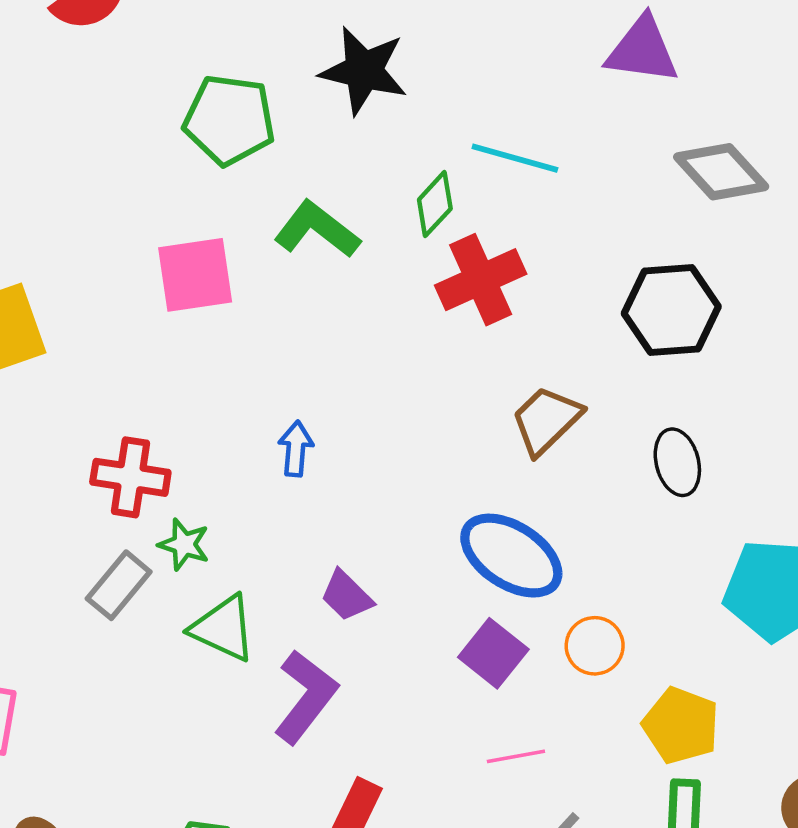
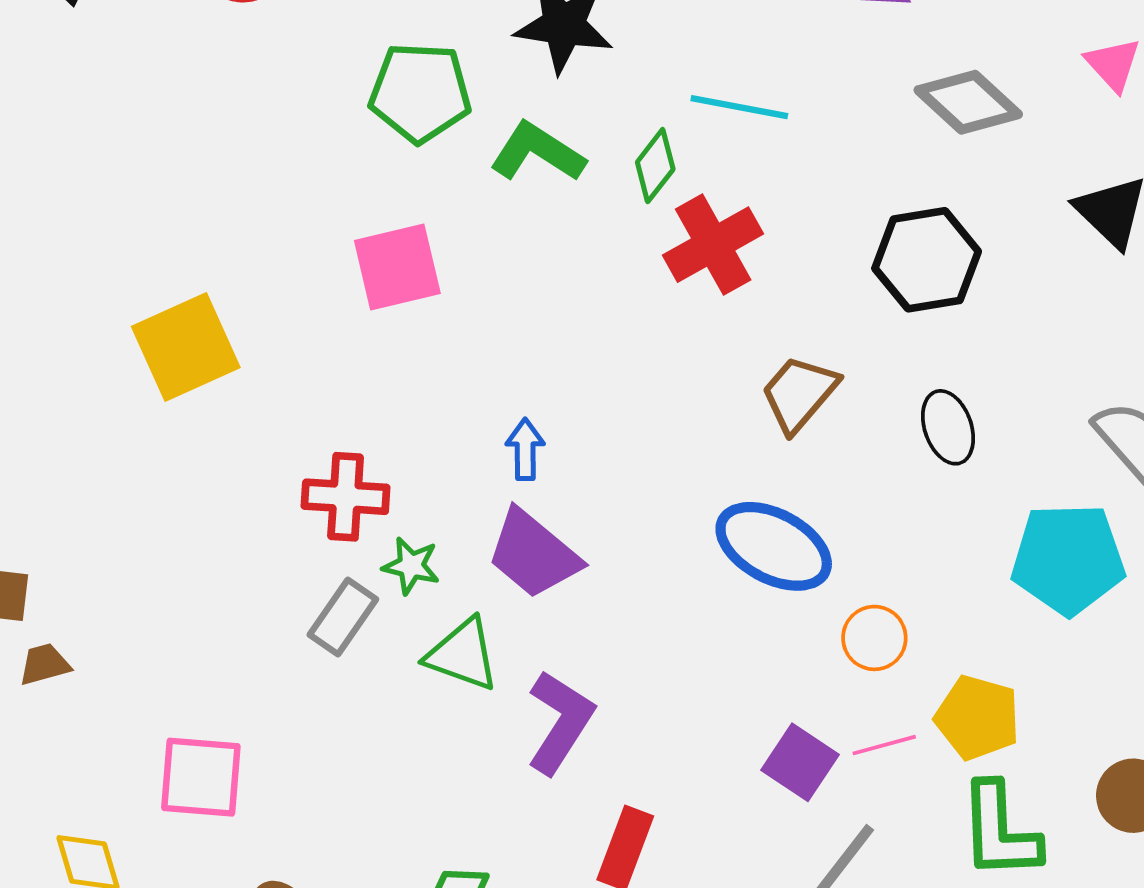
green L-shape: (317, 230) -> (537, 152), moved
purple trapezoid: (347, 596) -> (533, 554), moved, size x1.6
purple square: (493, 653) -> (800, 762), moved
pink line: (516, 756) -> (884, 745), moved

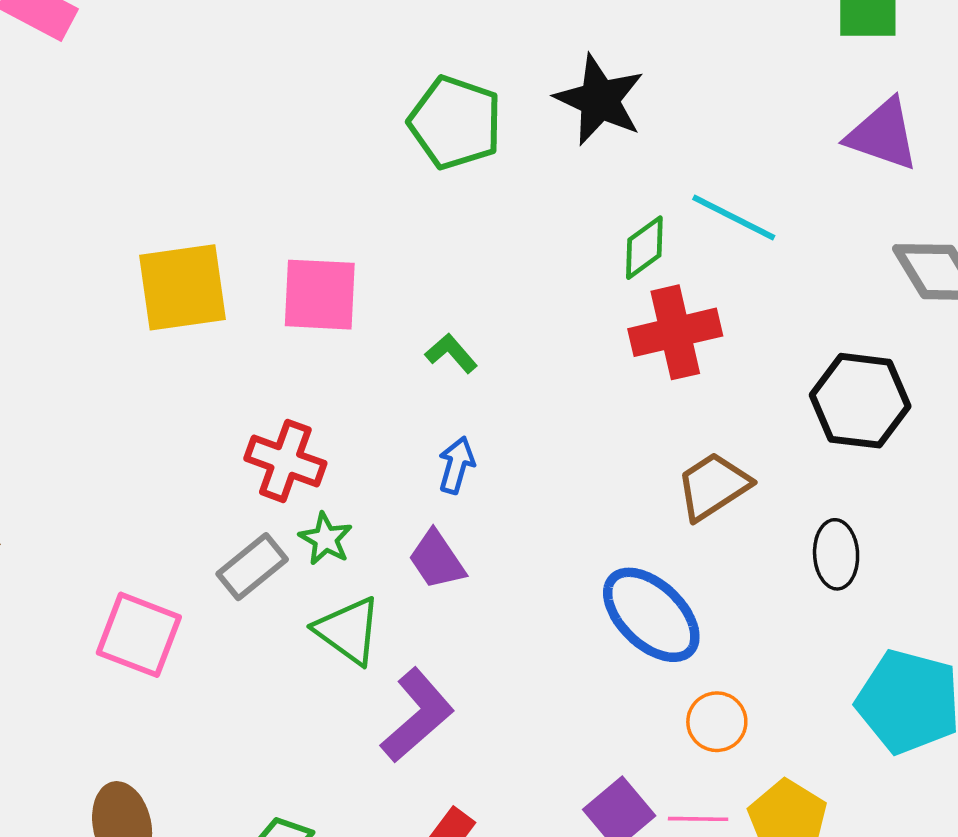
green L-shape: (537, 152) -> (451, 353), moved, size x0.6
pink square: (397, 267) -> (320, 295), moved
purple trapezoid: (533, 554) -> (437, 560), size x0.7
pink square: (201, 777) -> (139, 635), moved

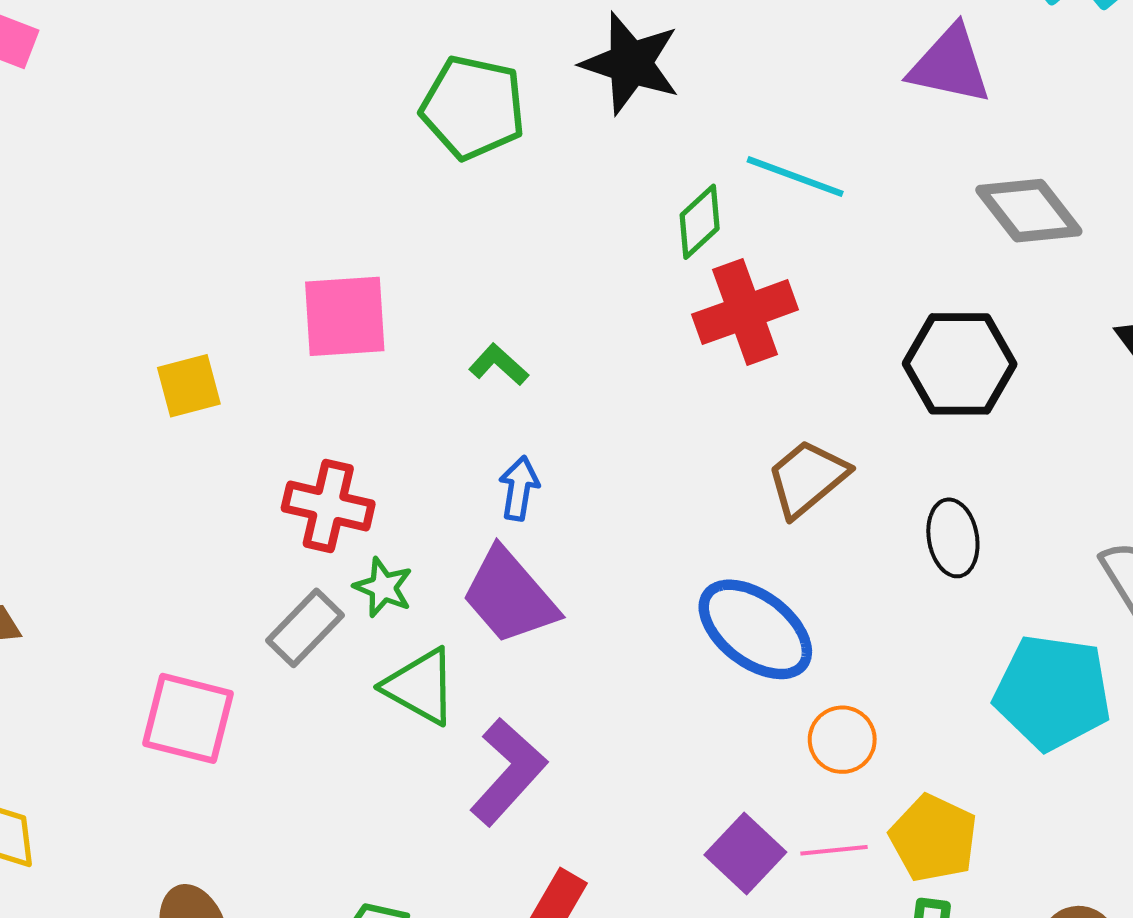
yellow square: (183, 287) -> (189, 386), moved, size x0.6
purple trapezoid: (437, 560) -> (510, 596), size x1.5

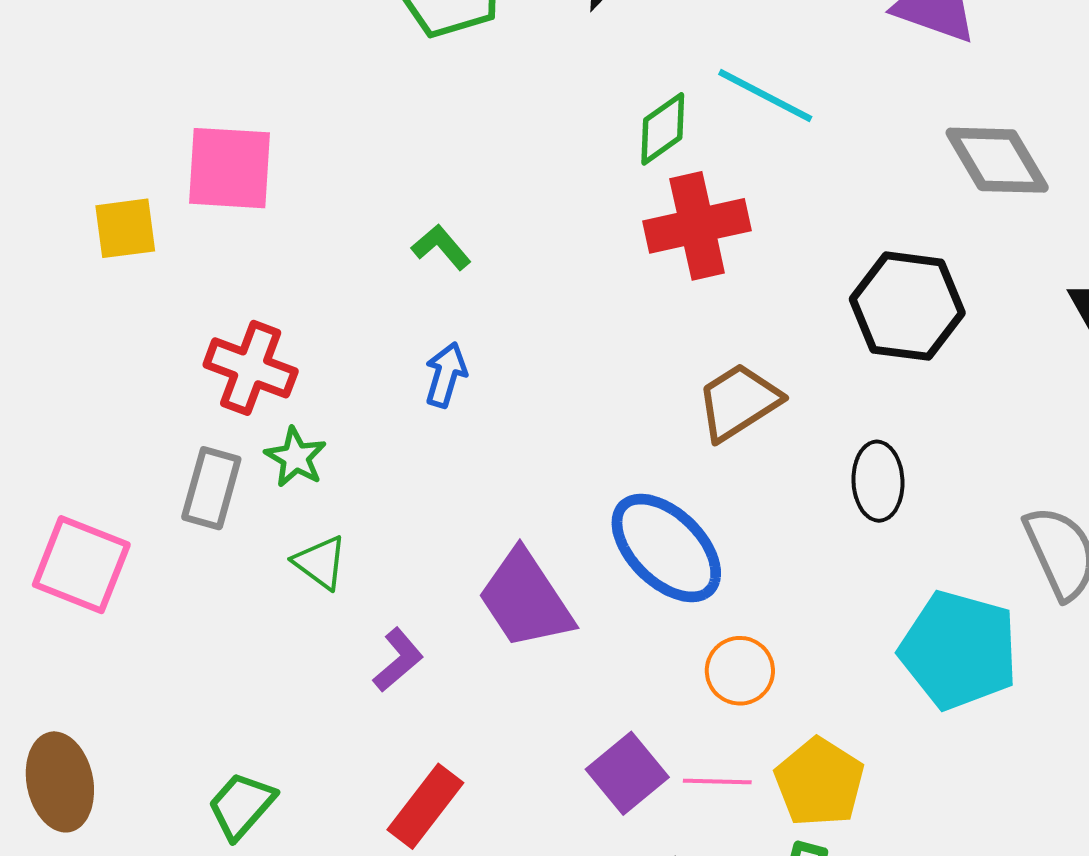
pink square: (345, 316) -> (229, 168), moved
purple trapezoid: (510, 596) -> (525, 599), moved
gray rectangle: (305, 628) -> (211, 488), turned -36
green triangle: (420, 686) -> (320, 562), size x0.7
purple L-shape: (508, 772) -> (398, 660), size x0.6

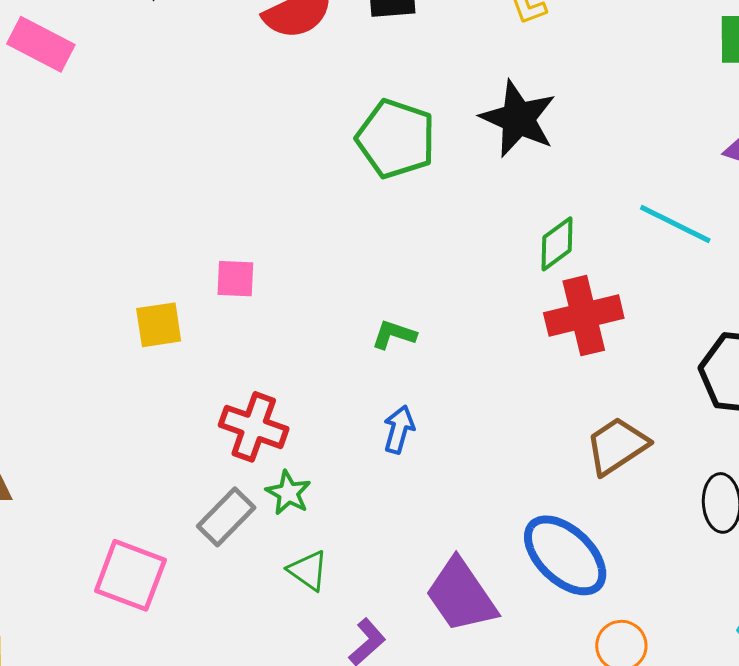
cyan line: (765, 95) -> (675, 224), moved
pink square: (229, 168) -> (235, 279), size x0.6
green L-shape: (441, 247) -> (394, 335), turned -30
gray rectangle: (211, 488) -> (226, 517), turned 30

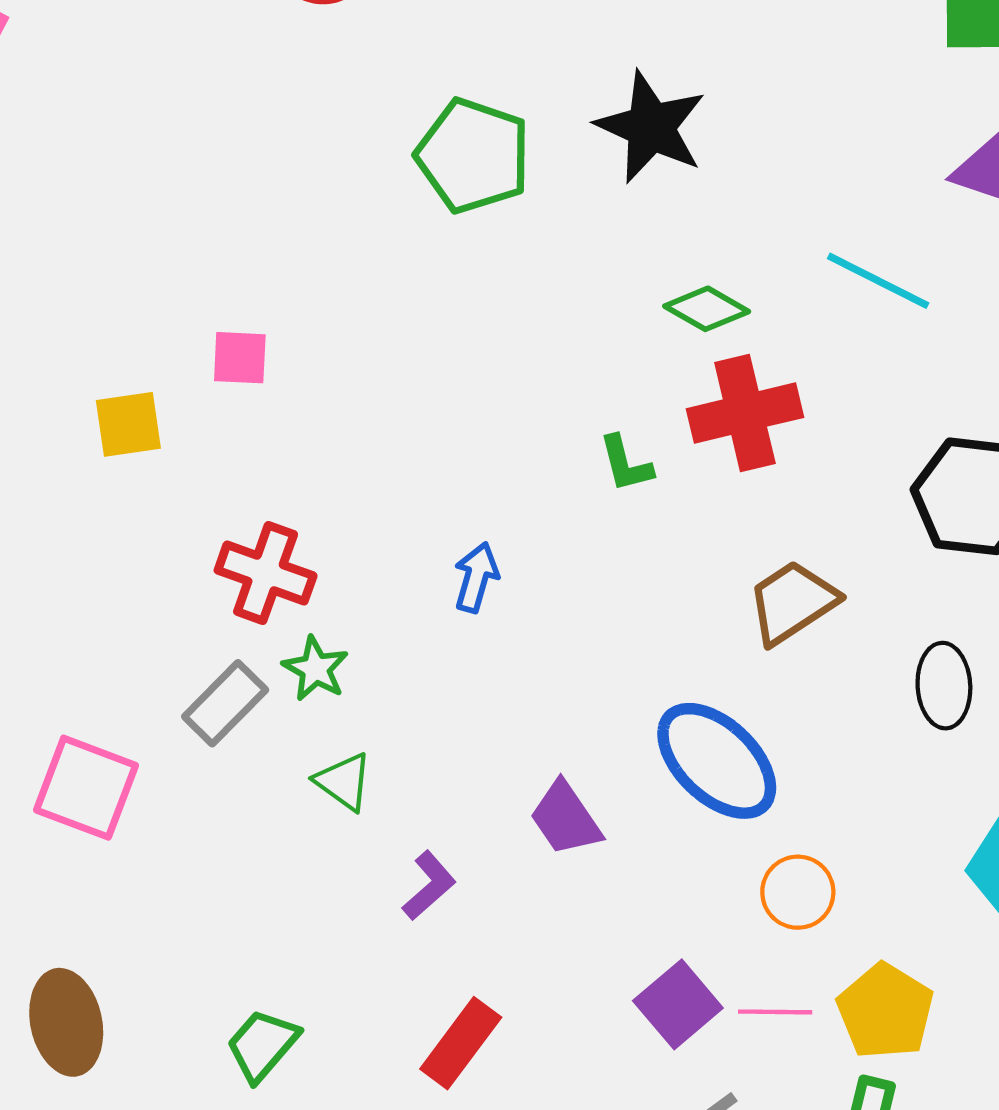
green diamond: (557, 244) -> (707, 309), turned 66
green L-shape: (394, 335) -> (626, 464), moved, turned -123
purple trapezoid: (461, 595) -> (566, 818), size x0.7

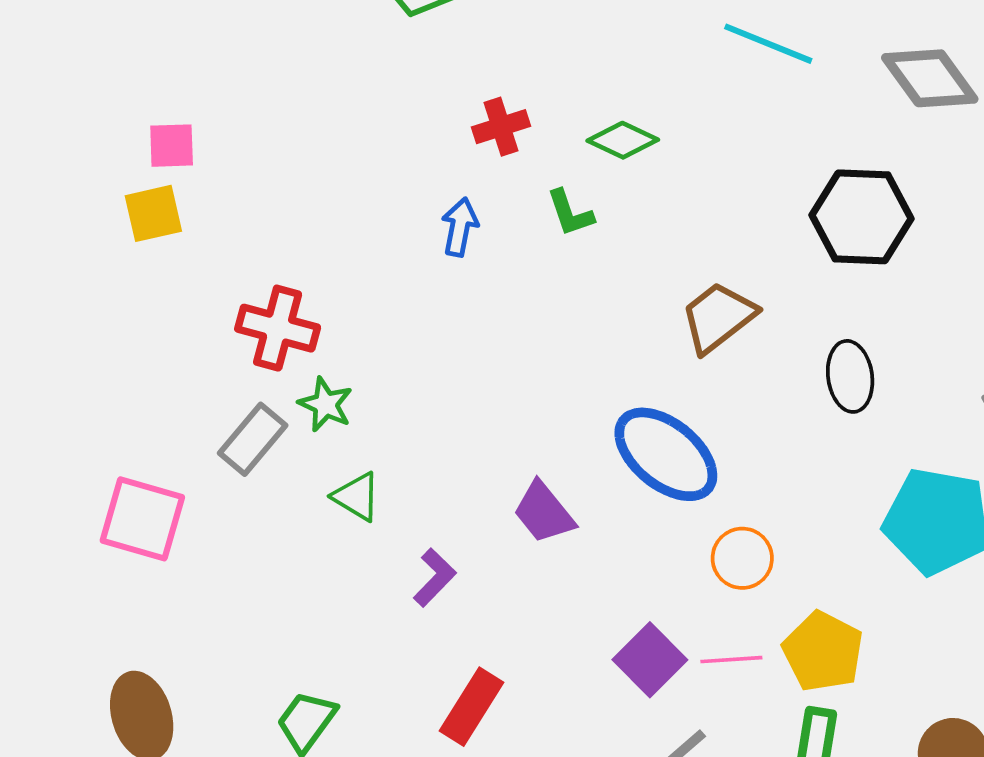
green diamond: (707, 309) -> (623, 140), moved
pink square: (240, 358) -> (172, 146), moved
red cross: (745, 413) -> (501, 127), moved, size x0.6
blue arrow: (476, 577) -> (460, 227), moved

